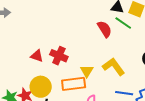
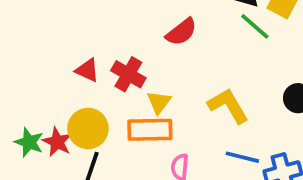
red semicircle: (105, 29) -> (181, 32), moved, turned 78
yellow triangle: (87, 71) -> (159, 102), moved

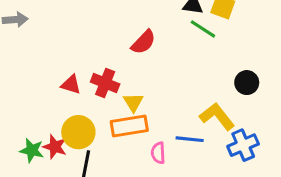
yellow L-shape: (228, 106) -> (217, 116), moved
blue line: (242, 157) -> (190, 139), moved

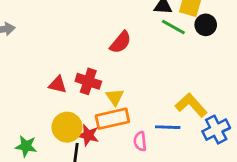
black circle: (247, 83) -> (206, 25), moved
red star: (55, 147) -> (88, 135), moved

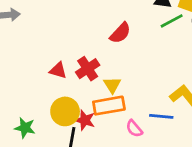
green line: (173, 27) -> (172, 21), turned -60
red cross: (88, 81) -> (88, 69), turned 35
pink semicircle: (140, 141) -> (134, 129), turned -36

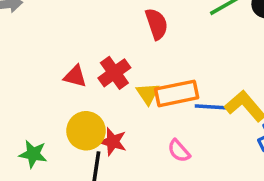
red semicircle: (120, 33) -> (157, 24), turned -60
orange rectangle: (109, 106) -> (177, 93), moved
blue line: (161, 116) -> (211, 107), moved

